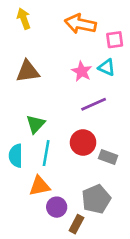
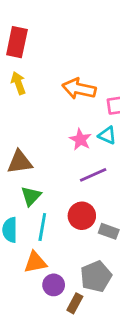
brown triangle: (28, 71) -> (20, 162), moved

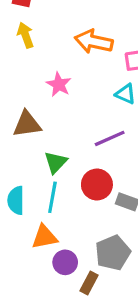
pink star: (80, 140) -> (59, 84), moved
green triangle: (31, 196) -> (56, 162), moved

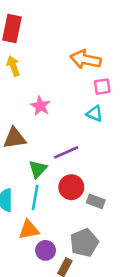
orange arrow: (94, 42) -> (86, 59), moved
purple line: (110, 138) -> (66, 152), moved

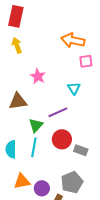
cyan triangle: (95, 114) -> (74, 88), moved, turned 32
orange triangle: (29, 230) -> (22, 181), moved

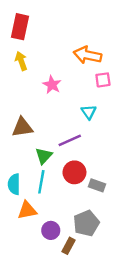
pink star: (38, 76) -> (52, 85), moved
orange triangle: (22, 181) -> (27, 210), moved

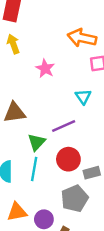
gray rectangle: (97, 185) -> (92, 173), turned -35
orange triangle: (27, 210) -> (17, 212), moved
gray pentagon: (86, 223) -> (75, 198), moved

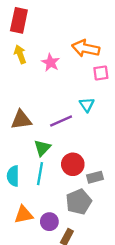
pink star: (45, 68) -> (51, 62), moved
purple line: (64, 126) -> (61, 121), moved

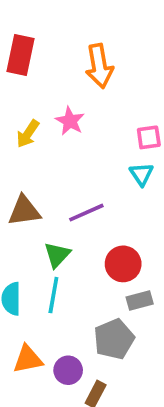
orange arrow: (86, 48) -> (99, 66), moved, turned -112
yellow arrow: (20, 54) -> (28, 134), moved, turned -126
cyan triangle: (87, 105) -> (141, 174), moved
red circle: (73, 164) -> (123, 264), moved

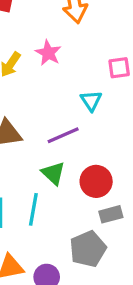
cyan triangle: (141, 174) -> (91, 101), moved
green triangle: (57, 255) -> (53, 173), moved, turned -30

